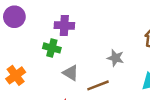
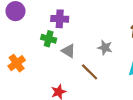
gray triangle: (71, 73) -> (69, 51), moved
brown line: (98, 85) -> (90, 72), turned 66

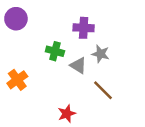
purple cross: (60, 19) -> (84, 28), moved
gray star: (105, 48) -> (100, 54), moved

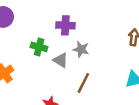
brown line: (103, 90) -> (83, 83), turned 72

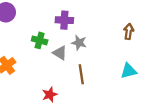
brown line: (83, 83) -> (81, 74), turned -36

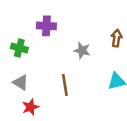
gray star: (79, 43) -> (82, 50), moved
gray triangle: (60, 53) -> (21, 82), moved

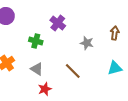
purple cross: (46, 26) -> (58, 23), turned 35
brown line: (65, 85) -> (73, 71), turned -36

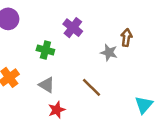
brown arrow: (115, 33) -> (126, 38), moved
cyan triangle: (115, 68) -> (144, 105), moved, turned -35

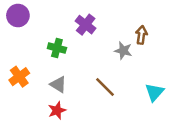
cyan triangle: (144, 105) -> (154, 92), moved
red star: (57, 110) -> (57, 110), moved

